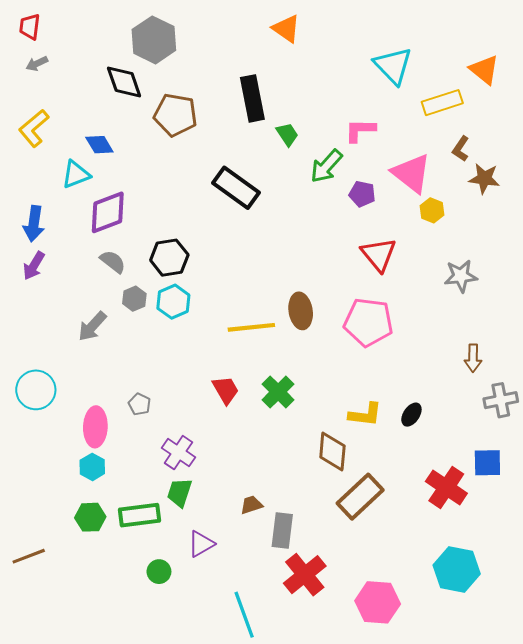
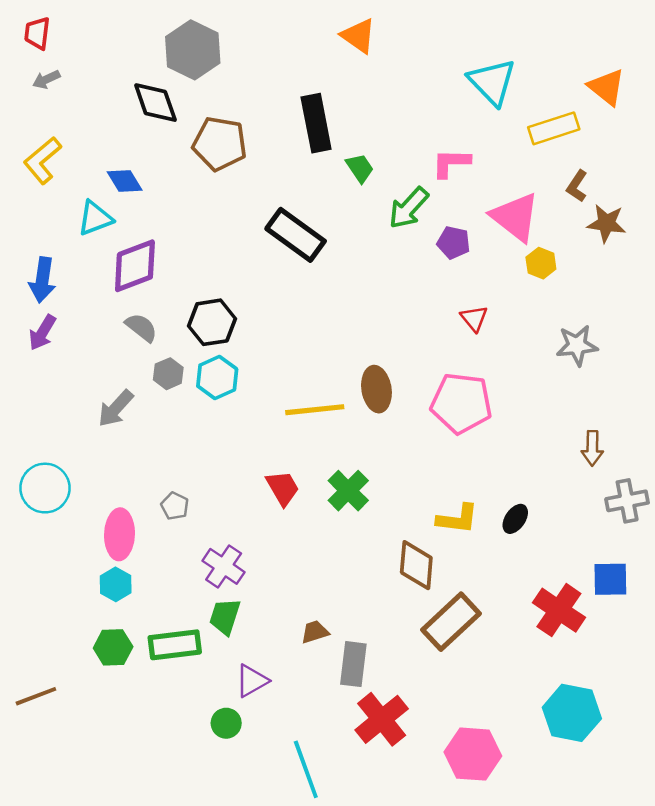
red triangle: (379, 254) -> (474, 318), size x0.6
green circle: (159, 572) -> (226, 723), moved

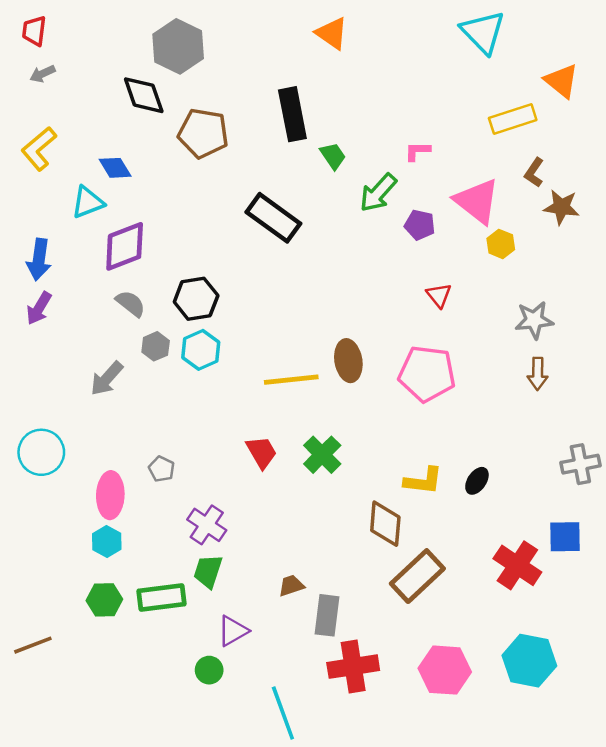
cyan triangle: (492, 82) -> (483, 32), moved
pink L-shape: (451, 163) -> (417, 151), size x0.7
brown arrow: (592, 448) -> (538, 374), moved
red cross: (382, 719) -> (353, 667), turned 30
pink hexagon: (473, 754) -> (445, 670), moved

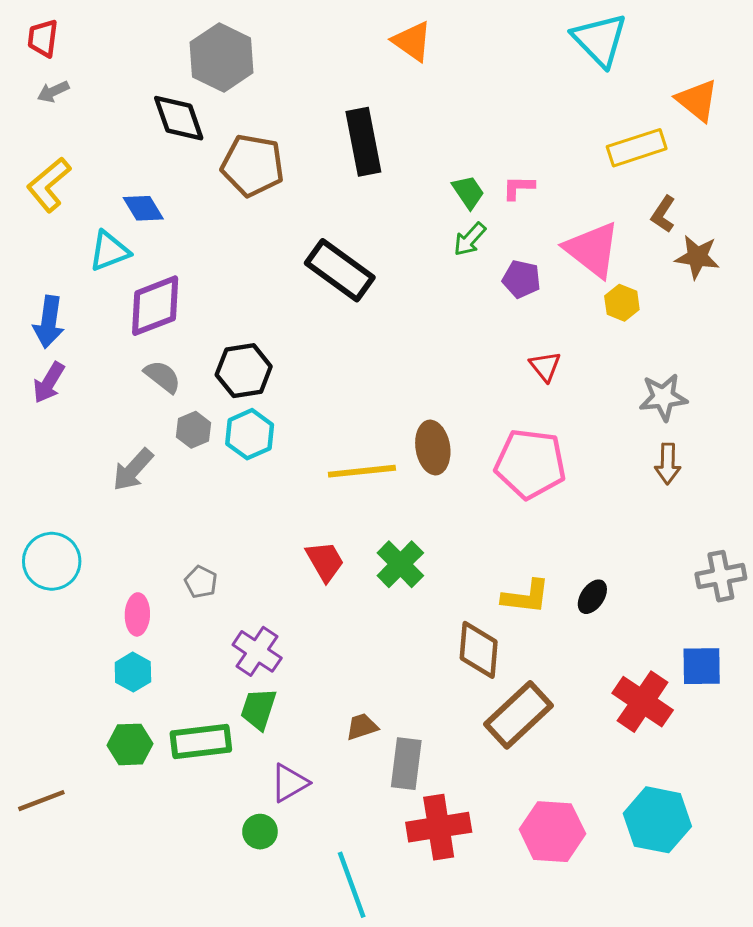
green trapezoid: (333, 156) -> (468, 192), moved
green arrow: (378, 193) -> (470, 239), size x0.7
pink ellipse: (110, 495) -> (137, 614), size x0.7

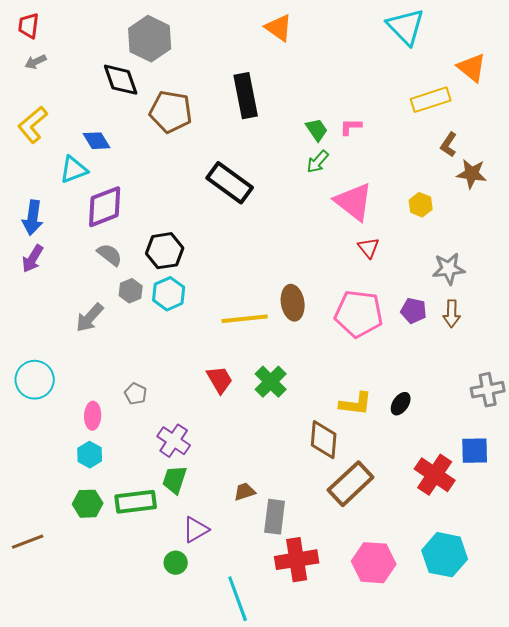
pink triangle: (592, 250) -> (354, 202), moved
purple pentagon: (521, 279) -> (414, 311), moved

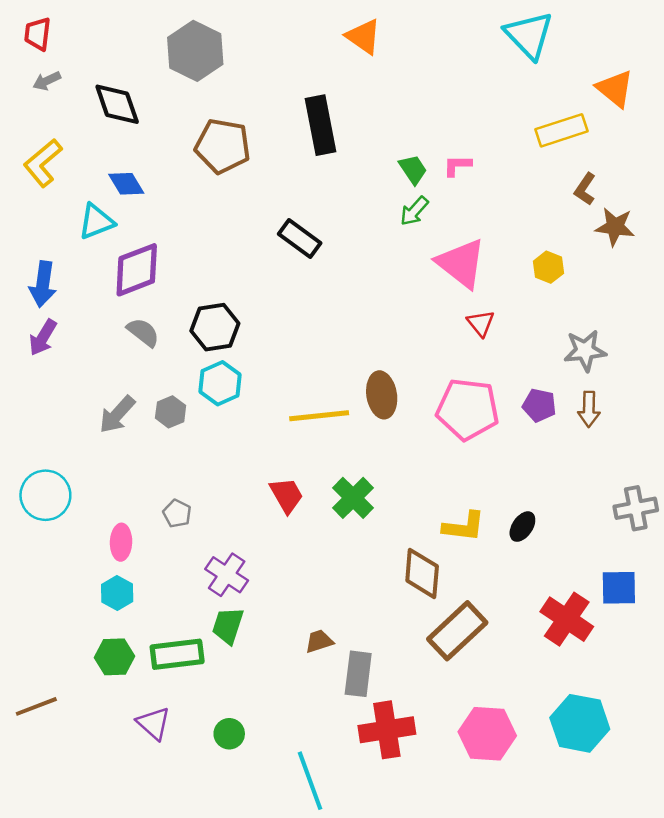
black diamond: (121, 80) -> (117, 104), moved
black rectangle: (230, 183) -> (300, 239), size x0.7
gray hexagon: (131, 291) -> (171, 412), moved
purple triangle: (196, 530) -> (154, 723), moved, turned -48

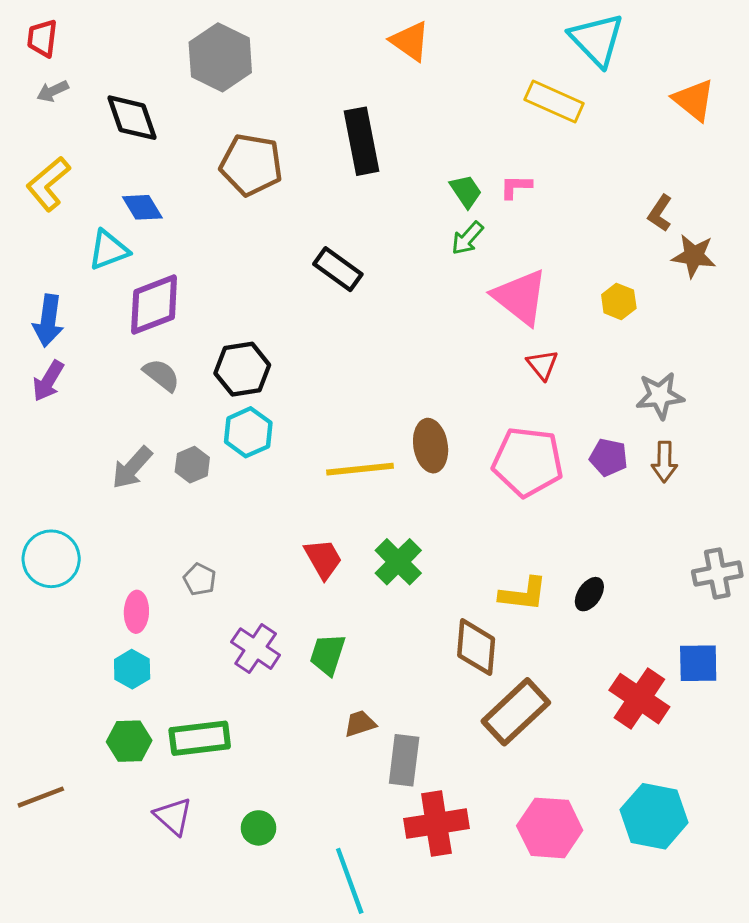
yellow rectangle: (562, 130) -> (554, 101), moved, turned 42
green trapezoid: (228, 626) -> (328, 654), moved

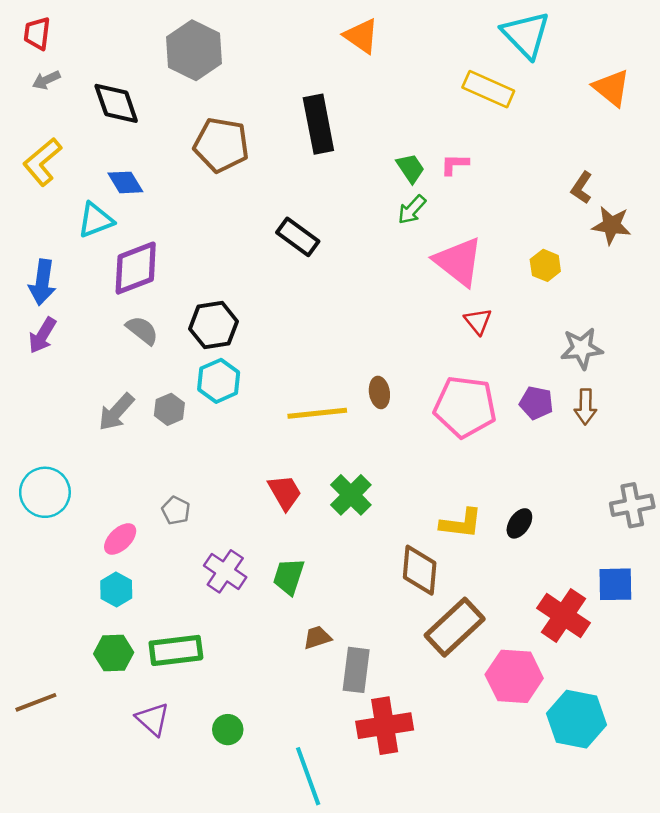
brown ellipse: (431, 446) -> (379, 392), size x0.7
pink ellipse: (136, 612) -> (120, 539), turned 44
pink hexagon: (550, 828) -> (514, 676), moved

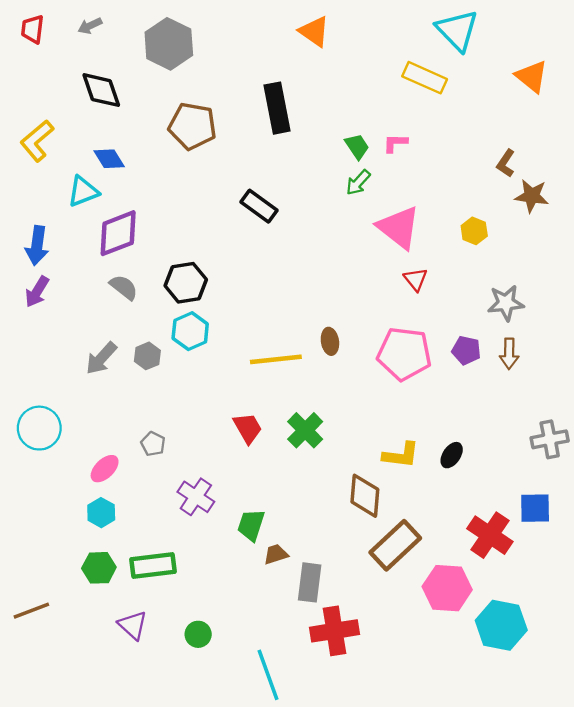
gray arrow: (46, 80) -> (90, 26), moved
green trapezoid: (289, 577) -> (251, 525), moved

